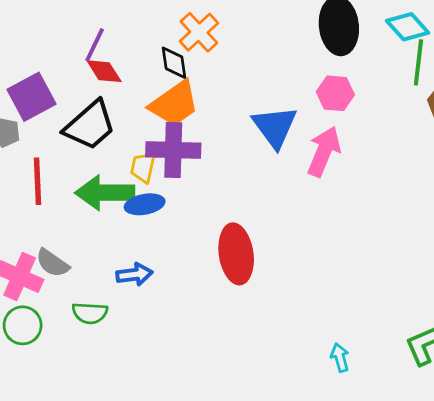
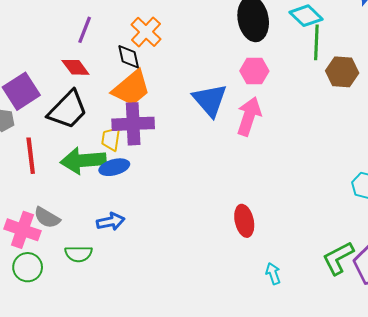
purple line: (95, 45) -> (85, 30), moved
red ellipse: (236, 254) -> (244, 221), moved, size x0.7

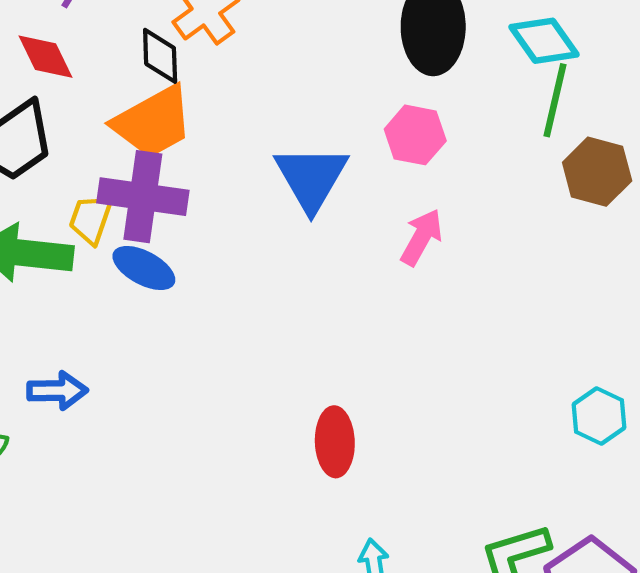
pink arrow: (249, 116) -> (422, 237), moved, size x0.7
blue ellipse: (114, 167) -> (144, 268), moved, turned 32

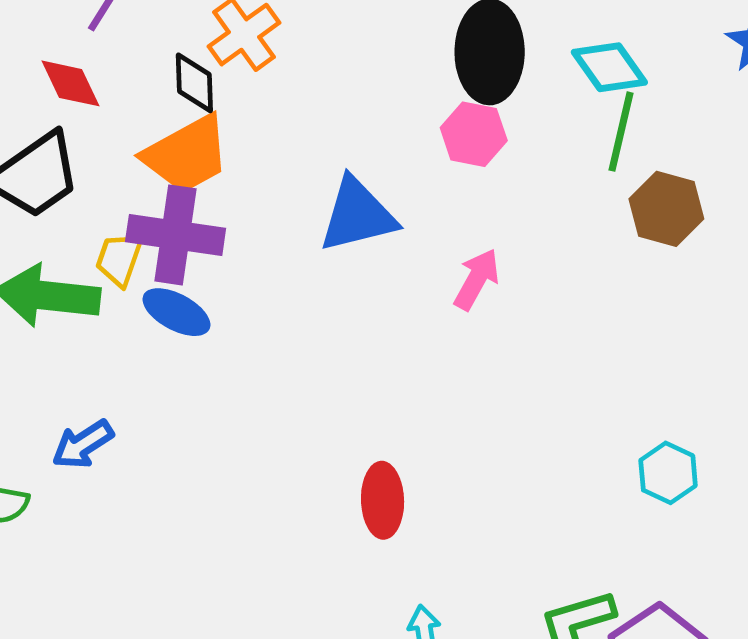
pink hexagon: (415, 135) -> (474, 134), moved
blue triangle: (311, 178) -> (357, 215), turned 46
blue arrow: (57, 391) -> (83, 444), turned 148

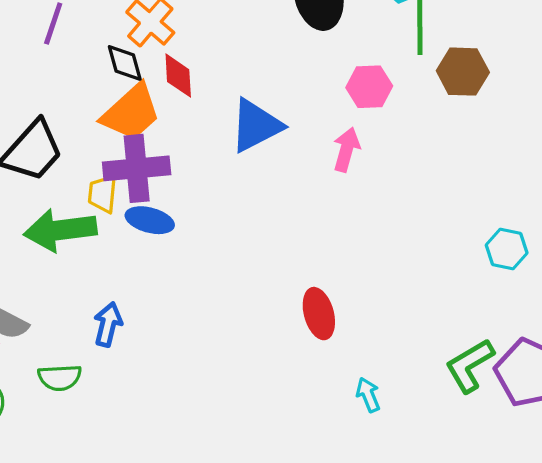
red diamond: (71, 83) -> (178, 76), moved, turned 36
pink hexagon: (474, 134) -> (369, 87), moved
blue arrow: (83, 444) -> (108, 324), turned 150

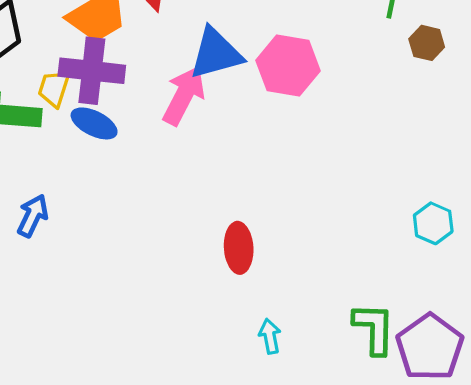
brown hexagon: (463, 72) -> (427, 43), size x0.7
pink hexagon: (369, 87) -> (288, 66), moved, size x1.4
pink arrow: (346, 150) -> (184, 95), moved, size x1.4
green L-shape: (470, 366) -> (374, 329), turned 110

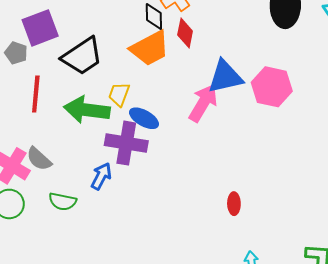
purple cross: (92, 71) -> (126, 143), moved
red ellipse: (239, 248) -> (234, 204), size x0.7

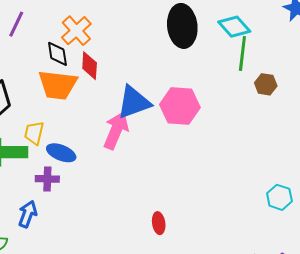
orange trapezoid: (150, 48) -> (58, 85), turned 42
purple cross: (126, 143) -> (47, 179), size x0.6

